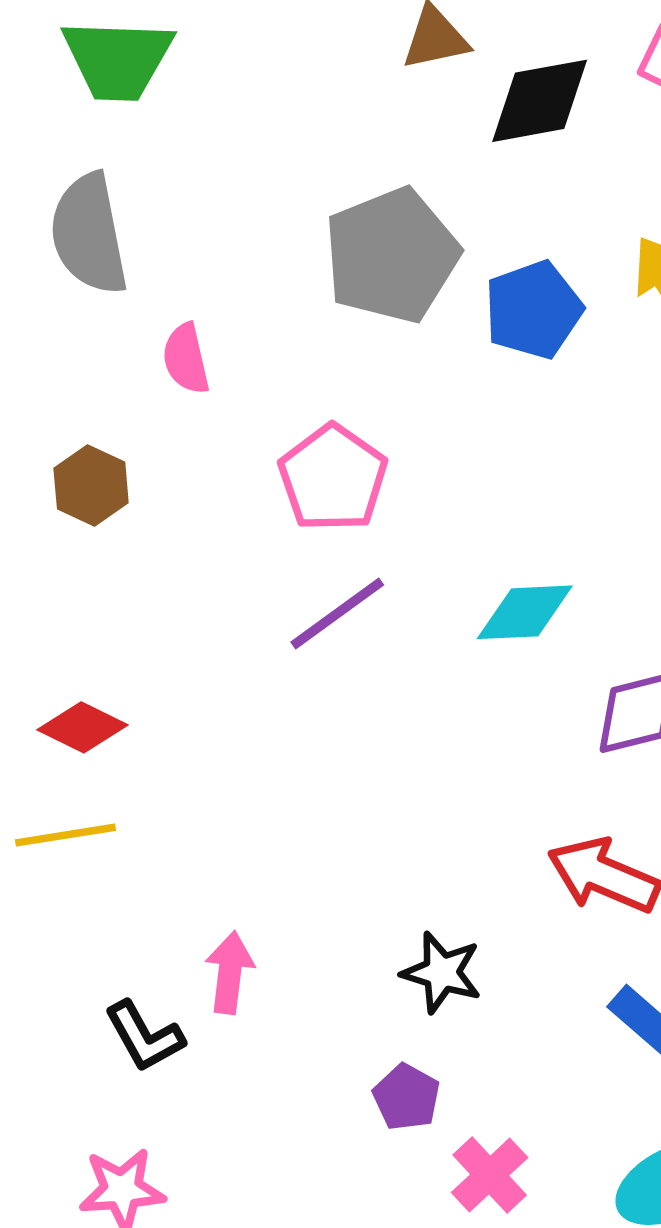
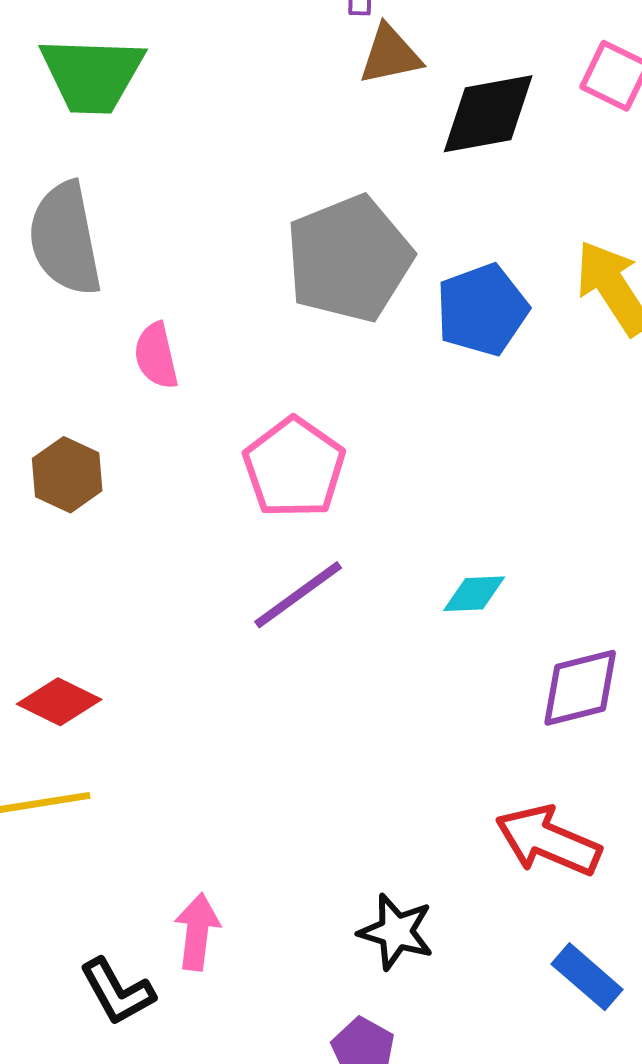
cyan diamond: (525, 612) -> (474, 594), size x0.7

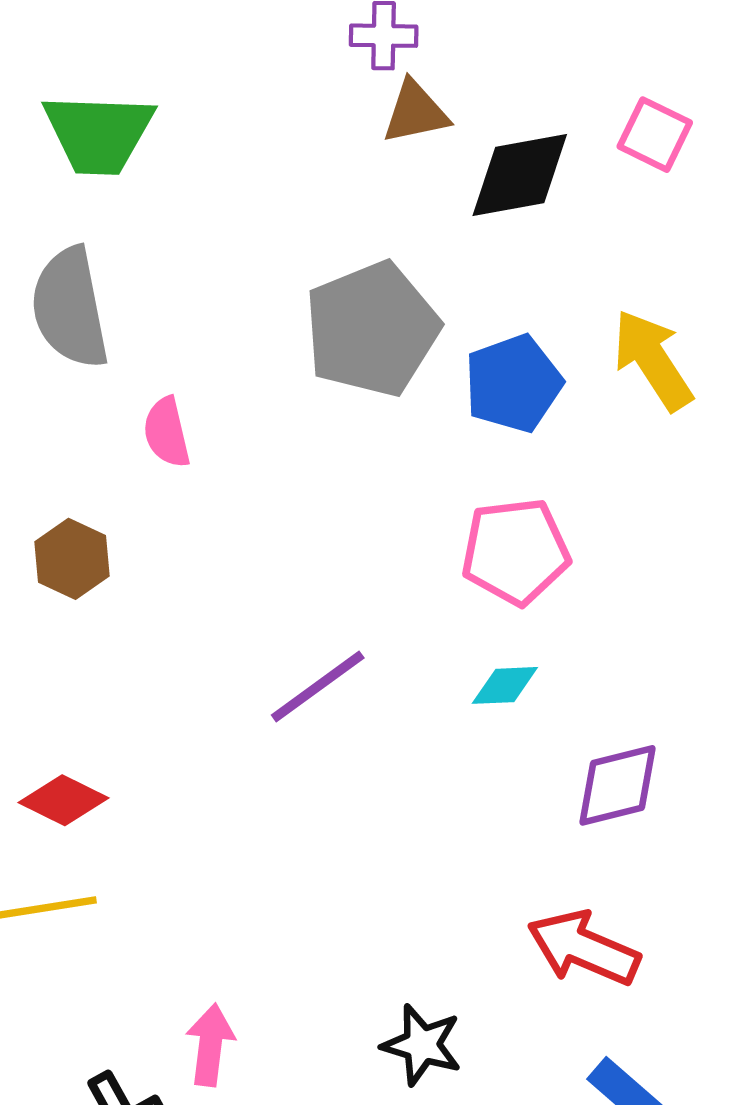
pink pentagon: (294, 468) -> (515, 551), moved, turned 30

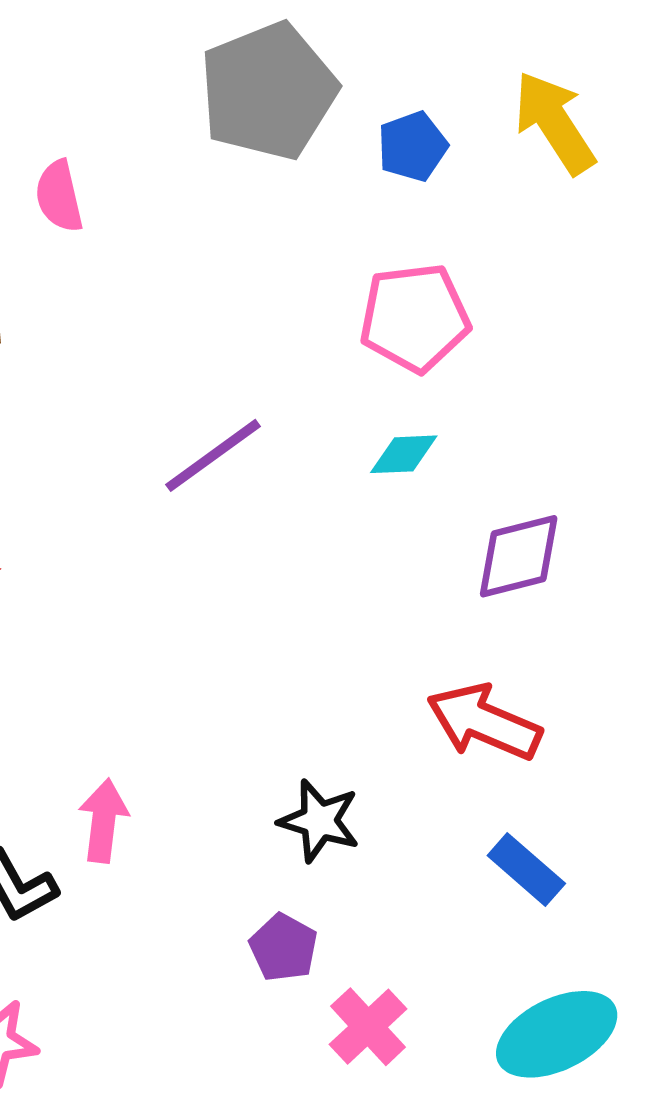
blue pentagon: (513, 383) -> (412, 146), size x0.7

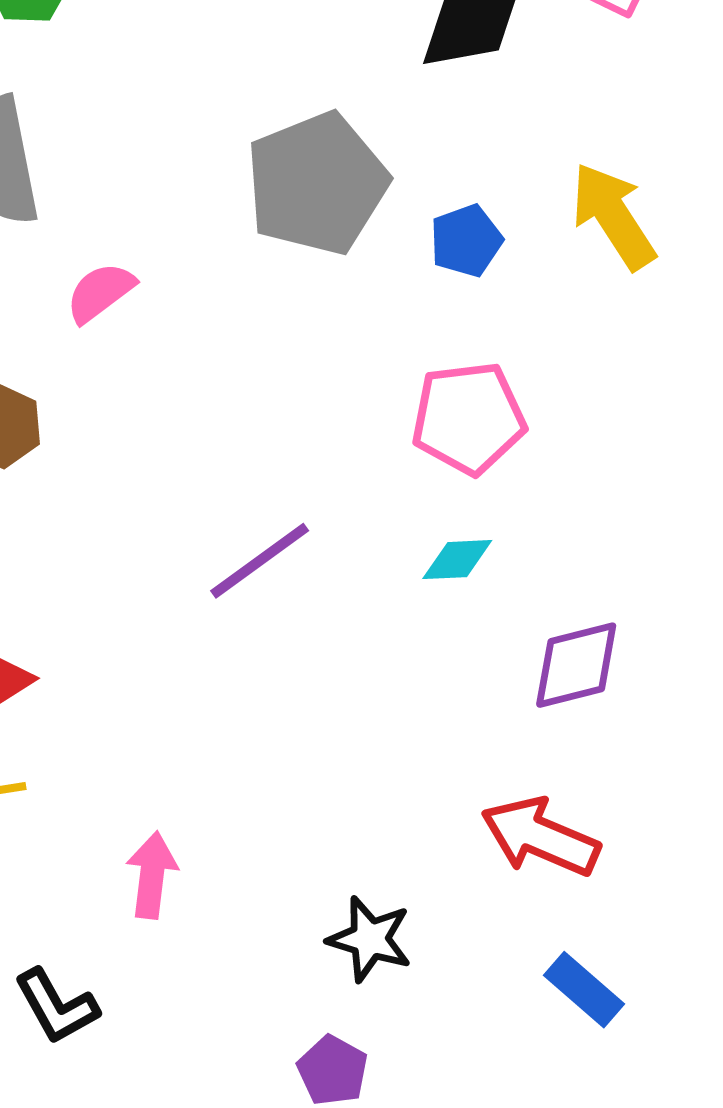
pink semicircle: (59, 196) -> (100, 292), turned 66
pink arrow: (103, 821) -> (152, 875), moved

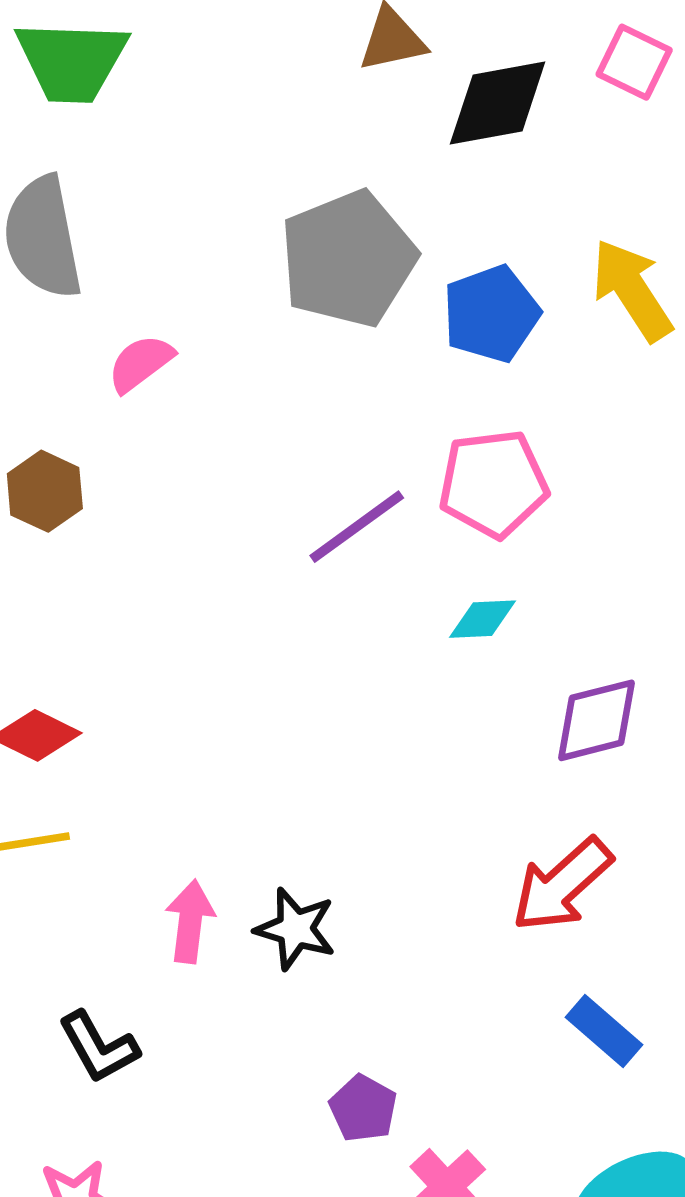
blue pentagon: (466, 241) -> (491, 314), size x1.4
purple line: (260, 561) -> (357, 527), moved
red arrow: (540, 837) -> (562, 885), turned -65
black star: (370, 939) -> (295, 929), moved

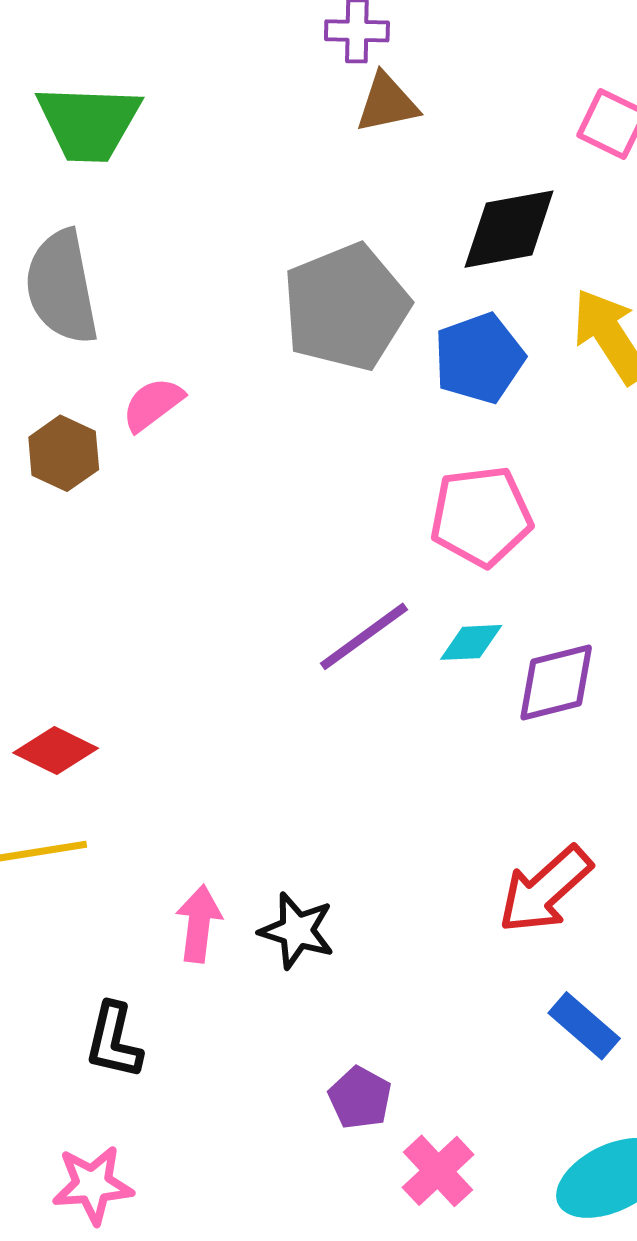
black diamond: (498, 103) -> (509, 229), moved
brown hexagon: (45, 491) -> (64, 453), moved
purple line: (357, 527) -> (364, 636), moved
purple diamond: (597, 720) -> (556, 682), moved
black L-shape: (99, 1047) -> (114, 1041), turned 42

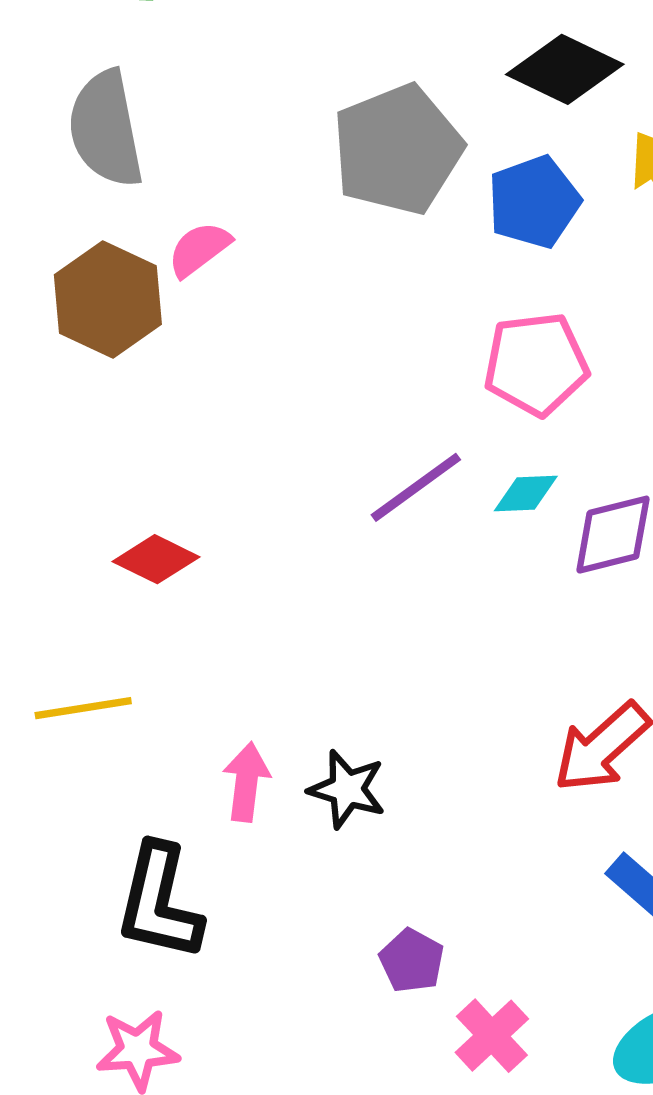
black diamond: (509, 229) -> (565, 69), turned 36
brown hexagon: (64, 453) -> (108, 299), size x1.5
red diamond: (56, 751) -> (156, 559), moved
black L-shape: (114, 1041) -> (159, 902), size x1.5

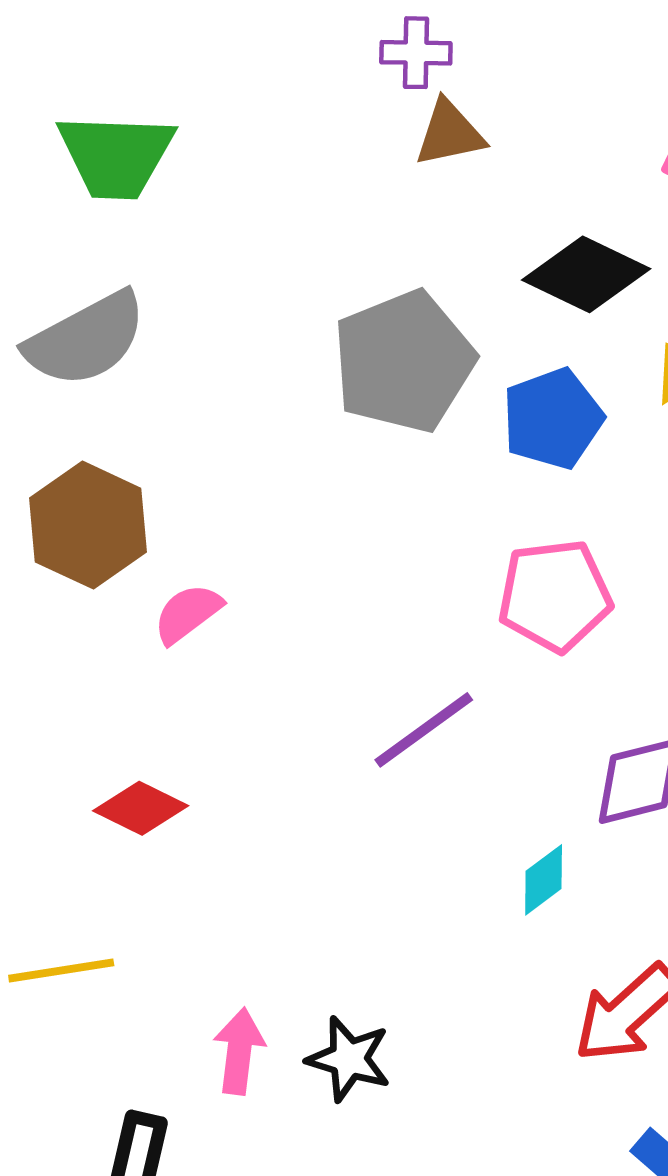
gray semicircle: (106, 129) -> (86, 339), turned -107
pink semicircle: (199, 249) -> (188, 613), moved
cyan diamond: (526, 494) -> (544, 880), moved, turned -34

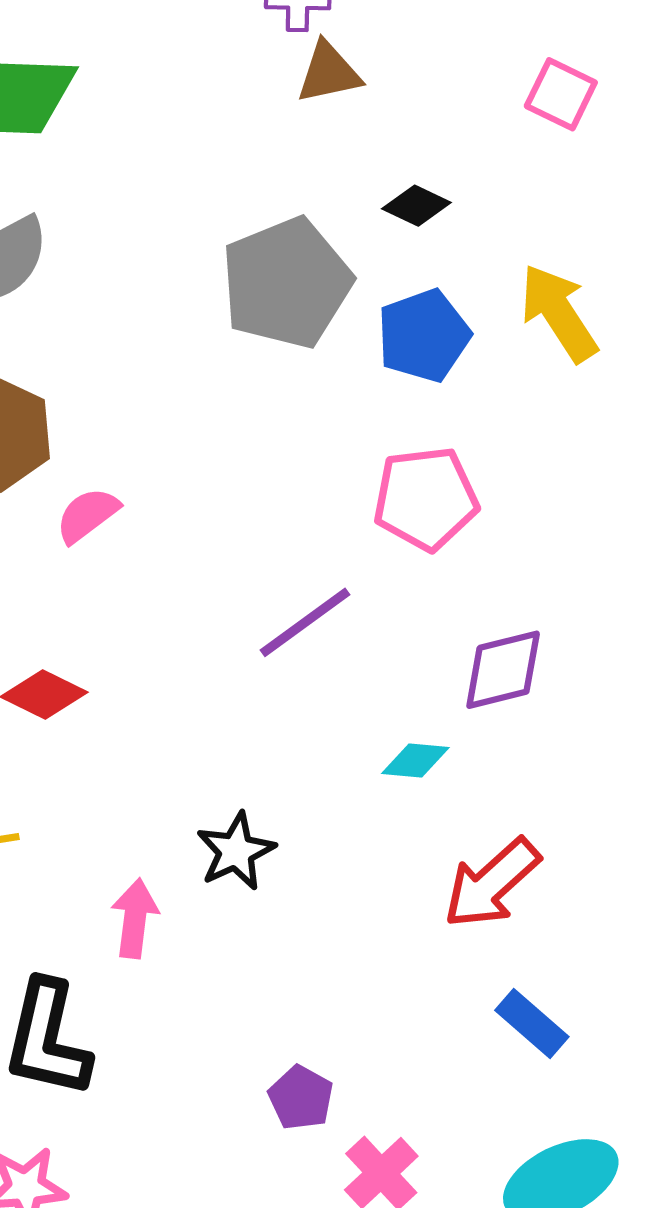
black diamond: (586, 274) -> (416, 206), moved, size x0.6
cyan diamond: (544, 880) -> (415, 761), turned 42
black star: (349, 1059) -> (236, 851), moved, turned 30

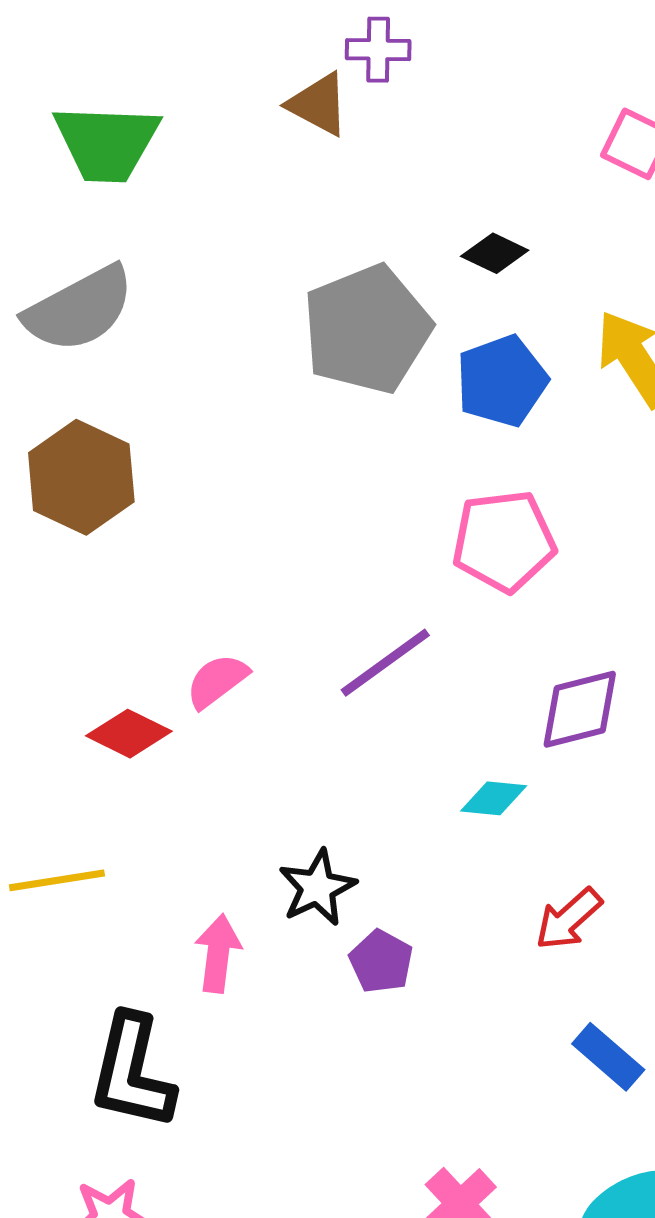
brown triangle: (329, 73) -> (318, 104), moved, turned 40
pink semicircle: (87, 515) -> (217, 681), moved
red arrow: (492, 883) -> (569, 919), size x0.7
purple pentagon: (301, 1098) -> (381, 962), moved

